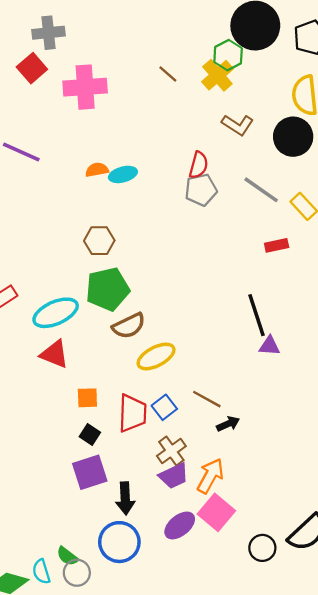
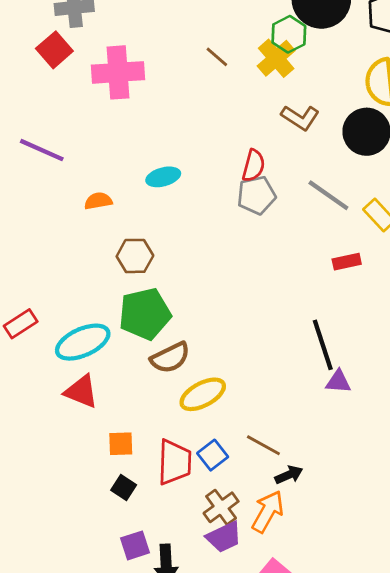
orange semicircle: (97, 170) -> (98, 201), moved
purple square: (90, 472) -> (135, 545), moved, size x0.7
orange arrow: (210, 476) -> (268, 512), moved

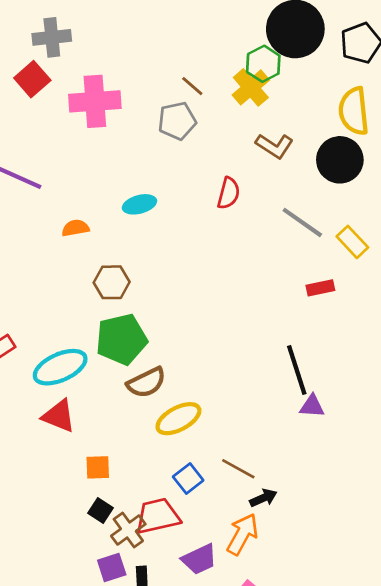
gray pentagon: (256, 195) -> (177, 121), moved
red trapezoid: (174, 462) -> (158, 516), moved, turned -105
brown cross: (221, 507) -> (128, 530), moved

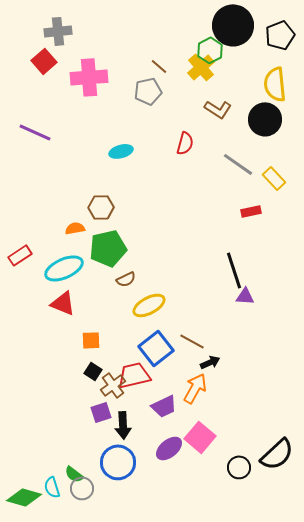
orange semicircle: (75, 228) -> (75, 228), moved
brown semicircle: (146, 382) -> (126, 279), size x0.7
blue square: (188, 479) -> (156, 348), size x1.6

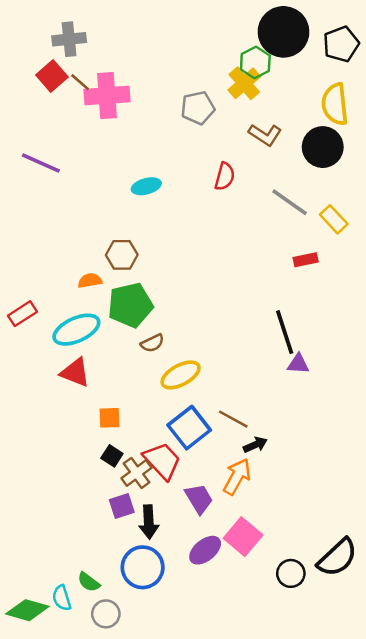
brown line: (159, 66) -> (80, 82), moved
gray pentagon: (148, 91) -> (198, 108), moved
red trapezoid: (134, 375) -> (162, 461), turned 60
purple trapezoid: (164, 406) -> (199, 499), turned -96
gray circle: (82, 488) -> (106, 614), moved

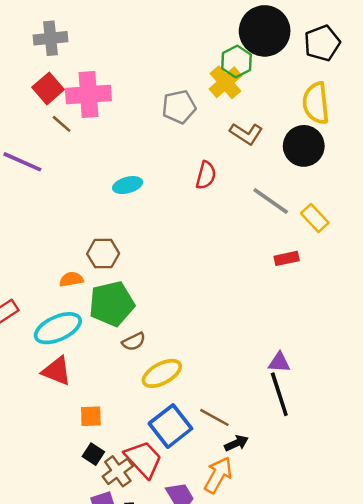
red square: (52, 76) -> (48, 88), moved
brown line: (80, 82) -> (62, 124), moved
black line: (285, 332) -> (279, 394), moved

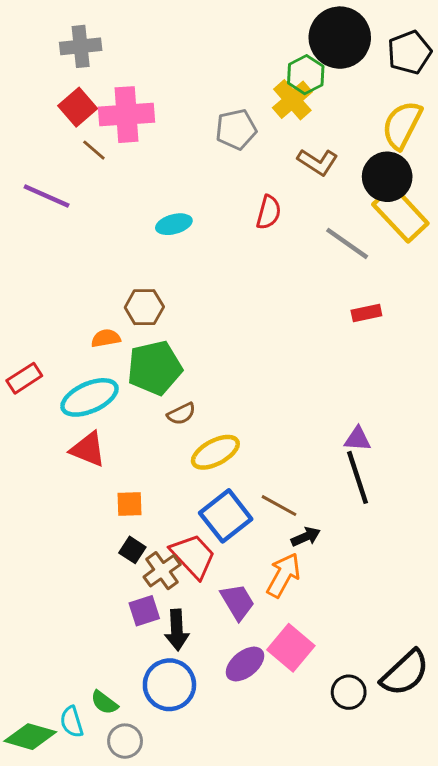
yellow semicircle: (316, 103) -> (402, 125), turned 33
yellow rectangle: (315, 218) -> (400, 214), moved, size x1.6

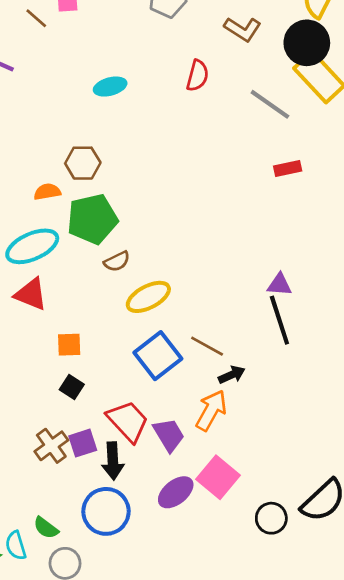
red trapezoid: (193, 556) -> (128, 421), moved
brown cross: (162, 571) -> (51, 446), moved

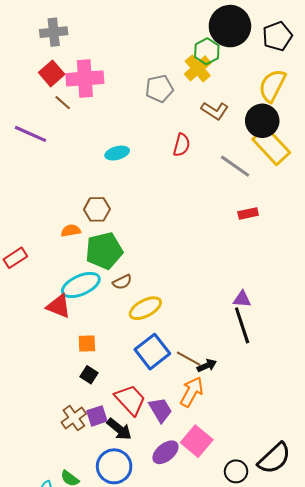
cyan ellipse: (32, 246) -> (81, 285), moved
brown line: (207, 346) -> (189, 359), moved
black arrow: (113, 461) -> (119, 429), turned -48

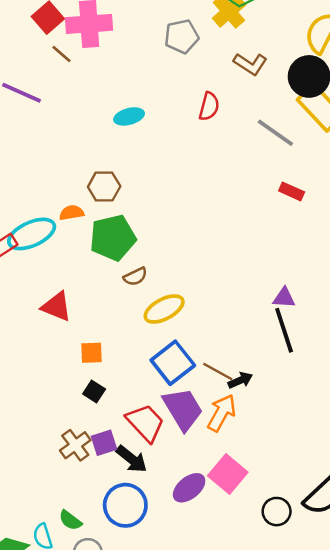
red rectangle: (248, 213) -> (292, 191), turned 36
cyan ellipse: (81, 285) -> (32, 234), moved
purple trapezoid: (160, 410) -> (183, 409), moved, size x1.4

